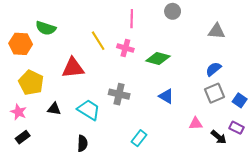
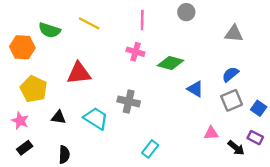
yellow line: (98, 41) -> (89, 23), moved, turned -30
blue triangle: (166, 96) -> (195, 89), moved
black semicircle: (82, 143) -> (64, 155), moved

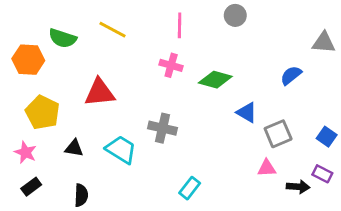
gray triangle: (234, 34) -> (324, 43), moved
blue semicircle: (230, 74) -> (291, 75), moved
gray square: (232, 100) -> (278, 134), moved
black arrow: (236, 148) -> (298, 187), turned -36

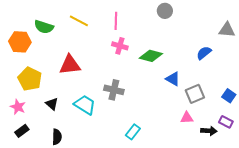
pink line: (180, 25) -> (116, 21), moved
black triangle: (74, 148) -> (52, 104), turned 32

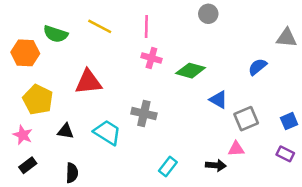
blue square: (229, 96) -> (289, 121), turned 32
black triangle: (52, 104) -> (66, 131), turned -32
black arrow: (209, 131) -> (216, 165), moved

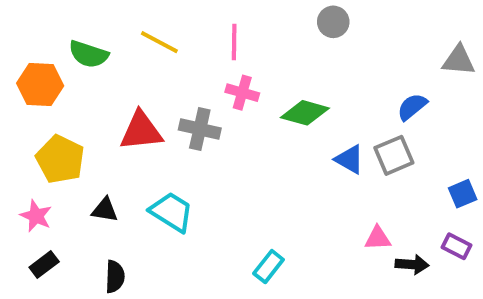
gray cross: (144, 114) -> (200, 129), moved
gray square: (246, 119) -> (394, 155), moved
black arrow: (216, 165) -> (412, 264), moved

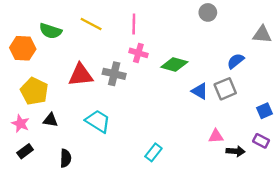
gray circle: (333, 22) -> (208, 12), moved
black triangle: (105, 210) -> (51, 120), moved

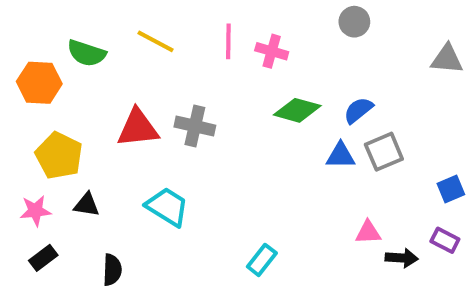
pink cross: (138, 53) -> (272, 51), moved
blue semicircle: (236, 61) -> (358, 110), moved
blue triangle: (200, 91) -> (341, 156), turned -30
pink star: (20, 124) -> (35, 211), turned -30

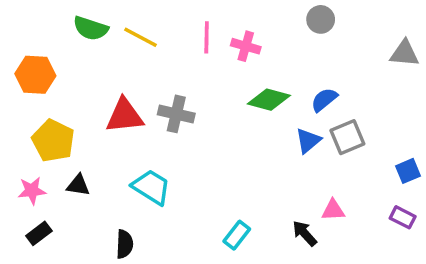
green semicircle: (87, 53) -> (91, 28), moved
blue triangle: (341, 156) -> (308, 141), turned -40
black arrow: (402, 258) -> (305, 233), moved, turned -136
black semicircle: (112, 270) -> (125, 244), moved

